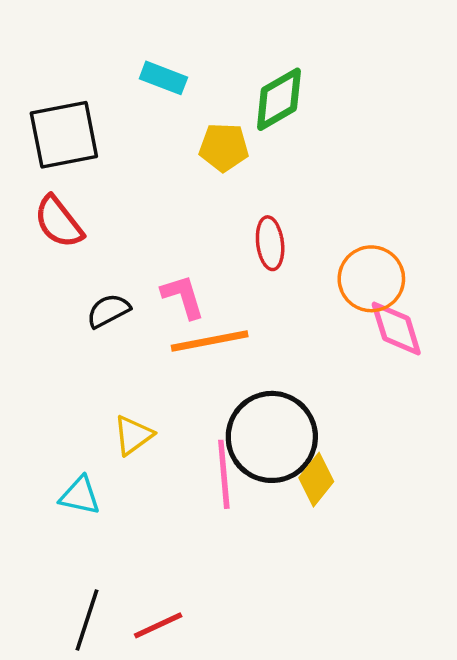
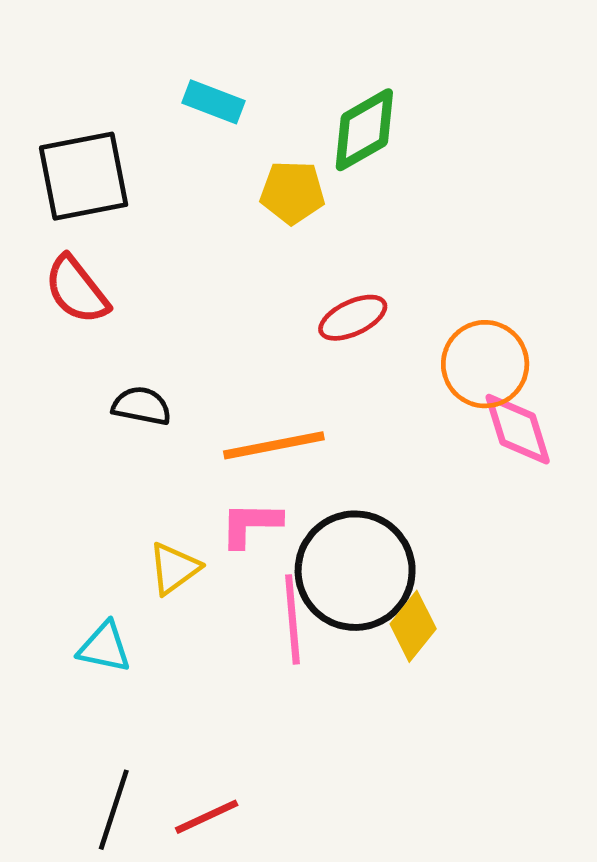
red ellipse: (270, 243) -> (353, 318), turned 72
pink L-shape: (183, 297) -> (251, 524), moved, turned -72
black semicircle: (108, 311) -> (142, 406), turned 39

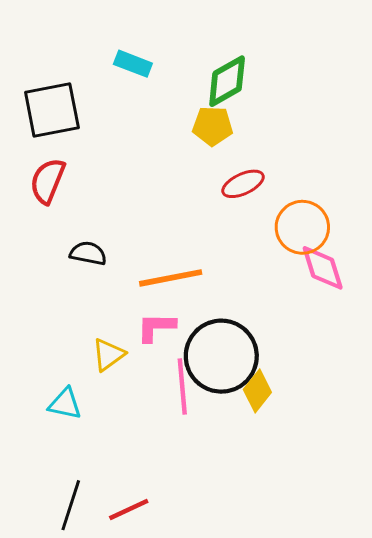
yellow pentagon: (292, 192) -> (213, 126), moved
red semicircle: (77, 290) -> (48, 181), turned 60
red ellipse: (353, 318) -> (243, 184), moved

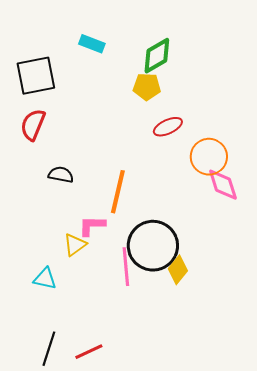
orange line: (171, 278) -> (118, 192), turned -66
pink L-shape: (156, 327) -> (92, 226), moved

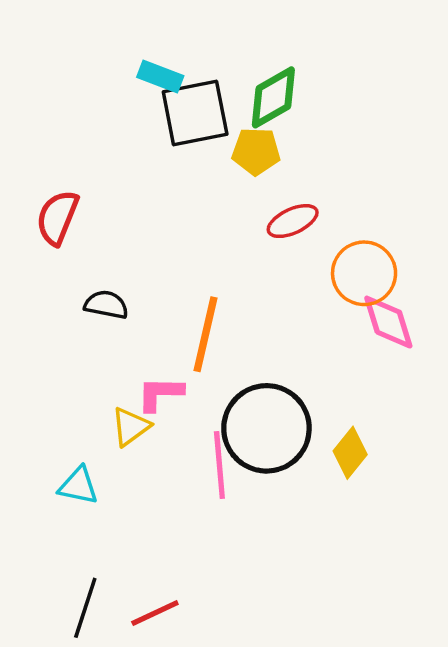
black square: (36, 76) -> (195, 113), moved
yellow diamond: (178, 270) -> (350, 453), moved

